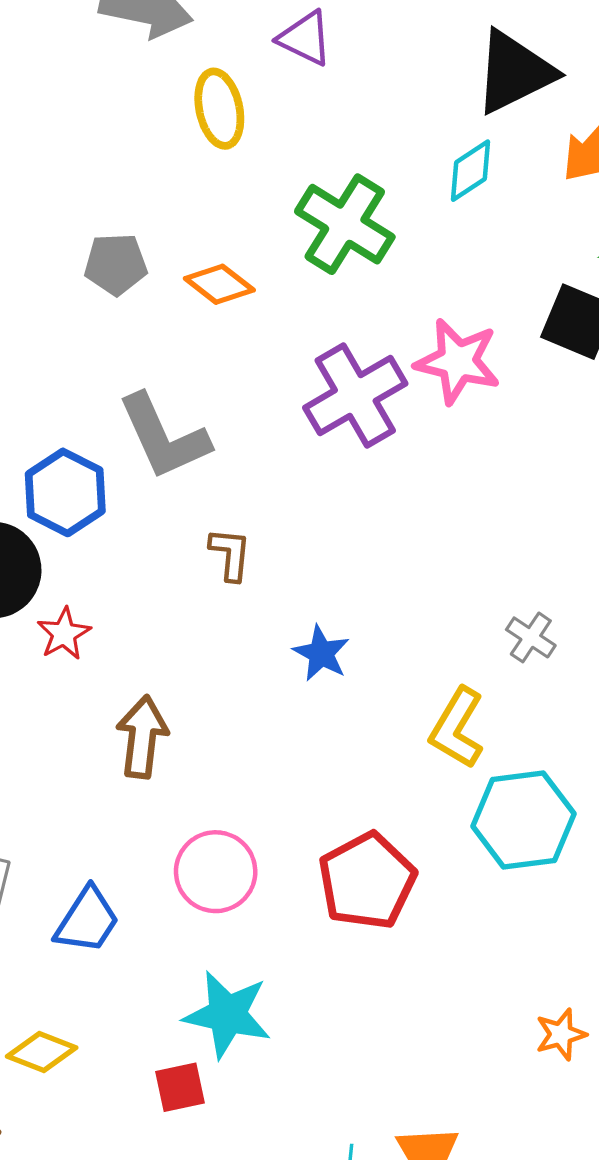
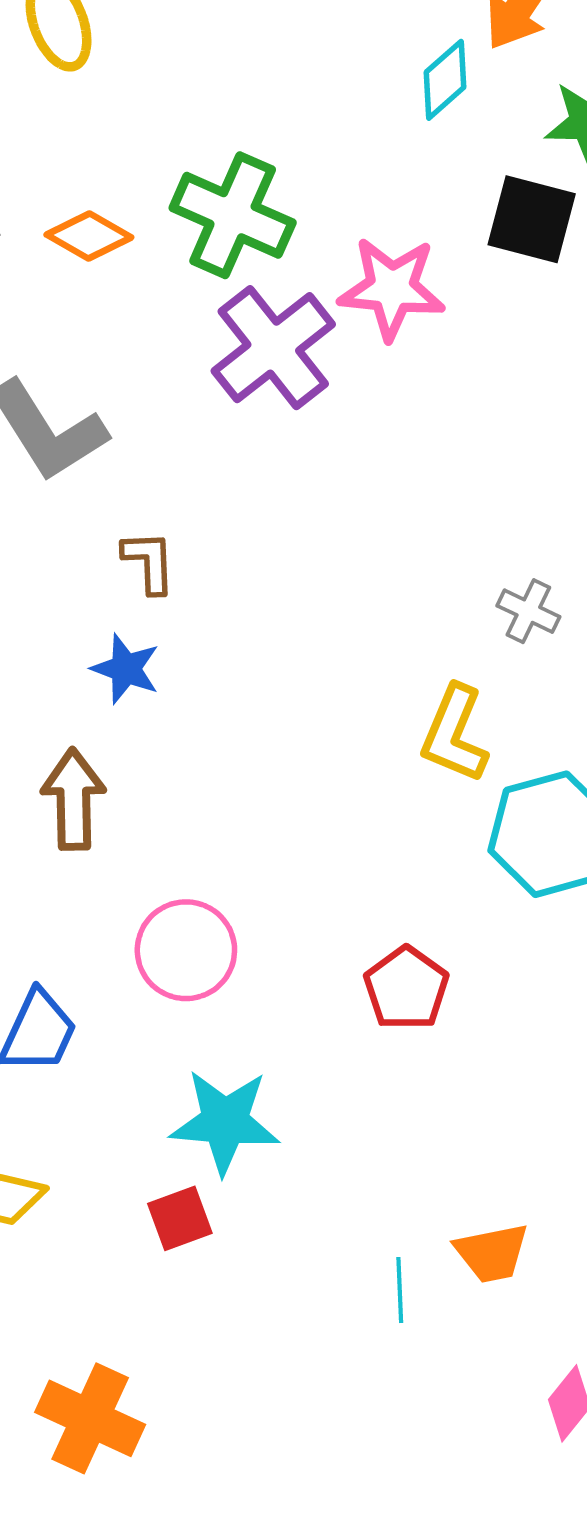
cyan diamond: (470, 171) -> (445, 80), moved
green cross: (345, 224) -> (233, 215), moved
blue star: (321, 653) -> (126, 669), moved
red pentagon: (367, 881) -> (406, 988), moved, size x0.7

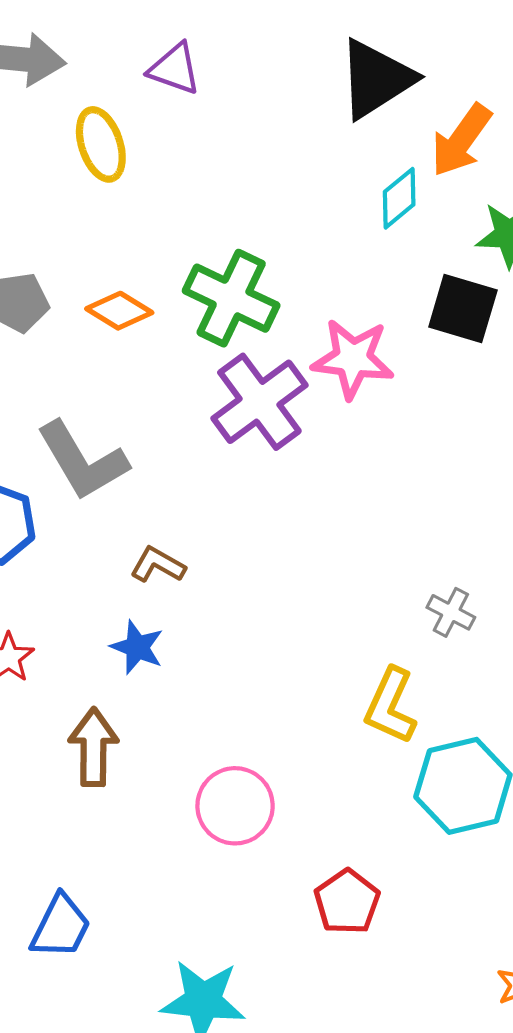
brown L-shape: (149, 562) -> (158, 565), turned -60
pink circle: (186, 950) -> (235, 806), moved

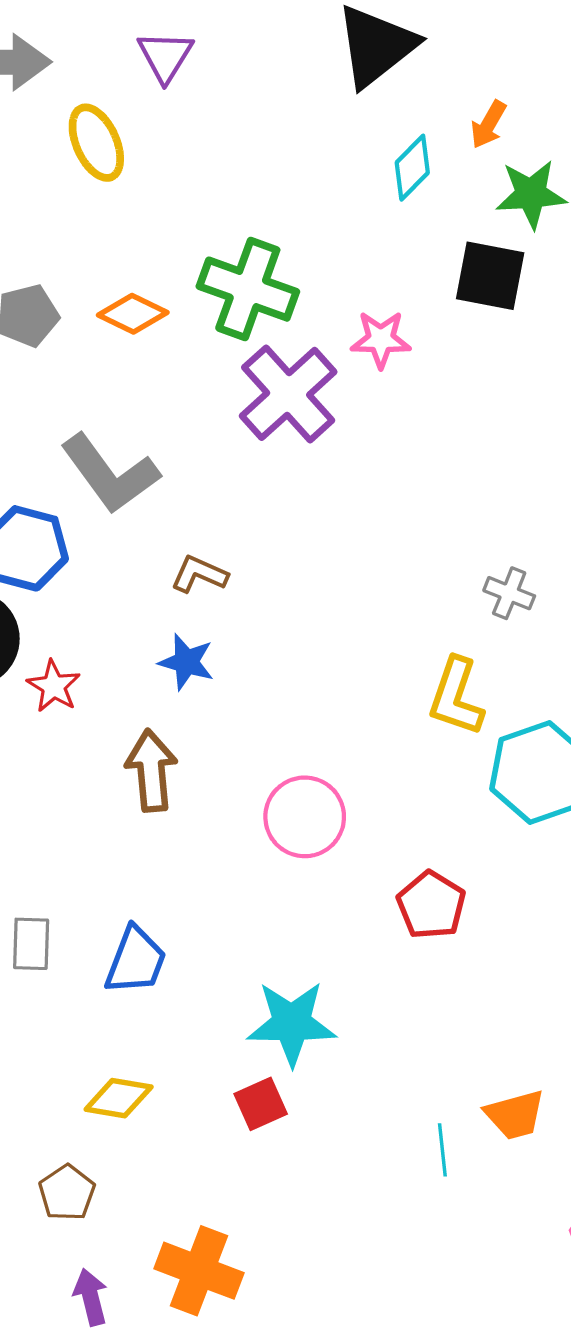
purple triangle: (175, 69) -> (165, 56), turned 48
orange arrow: (461, 140) -> (488, 125), moved, size x0.6
pink star: (353, 359) -> (381, 339), size x0.7

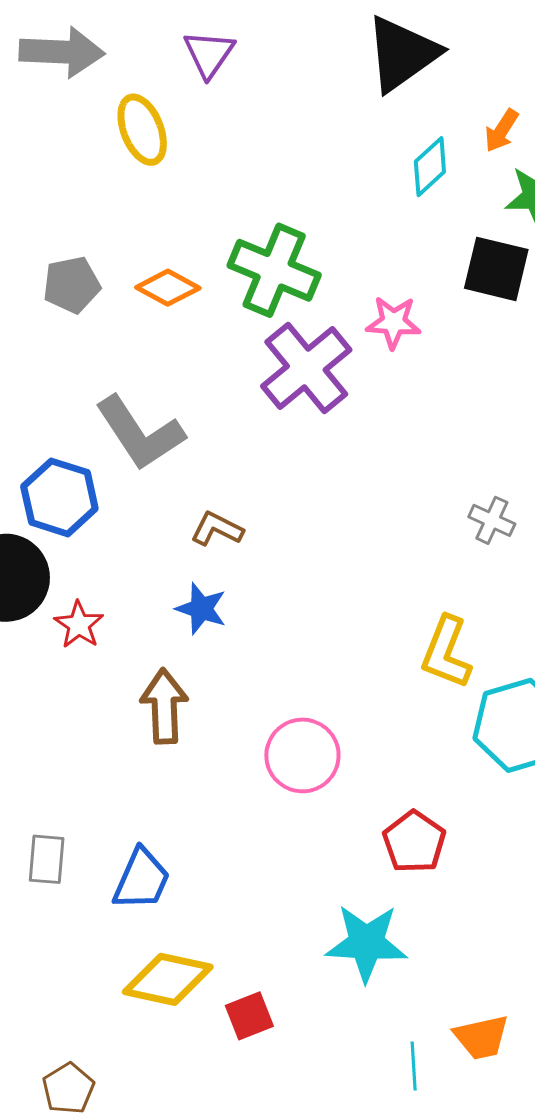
gray cross: (509, 593) -> (492, 520), moved
cyan star: (292, 1023) -> (366, 943), moved
yellow diamond: (119, 1098) -> (168, 979), moved, size x1.4

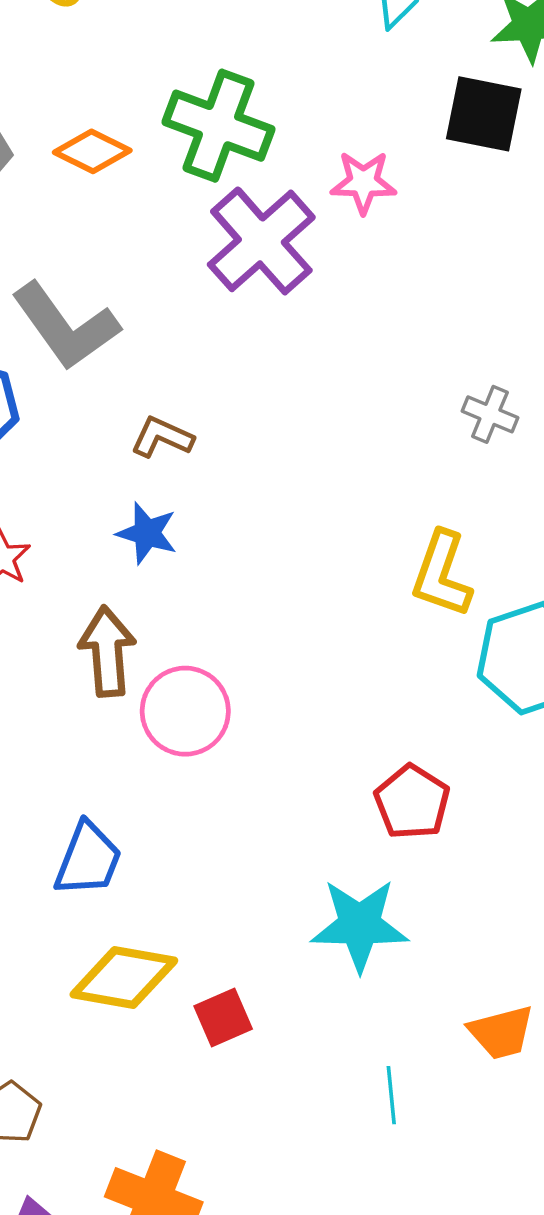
pink circle: (302, 755) -> (185, 711), moved
cyan line: (414, 1066) -> (391, 1095), moved

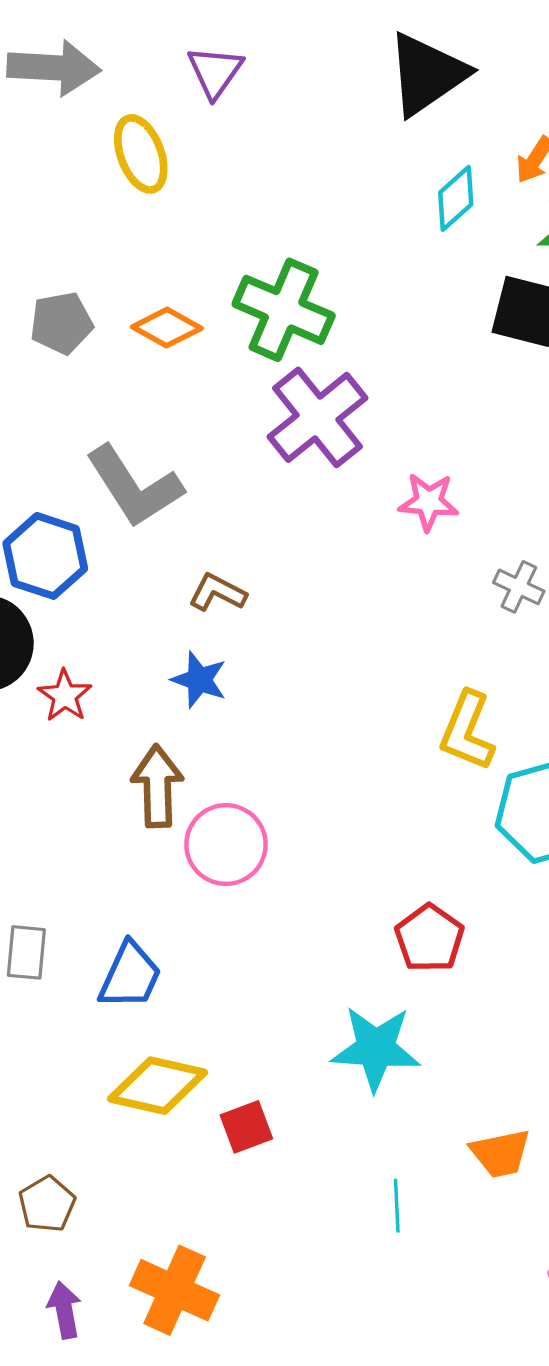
pink star: (363, 182) -> (429, 502), moved

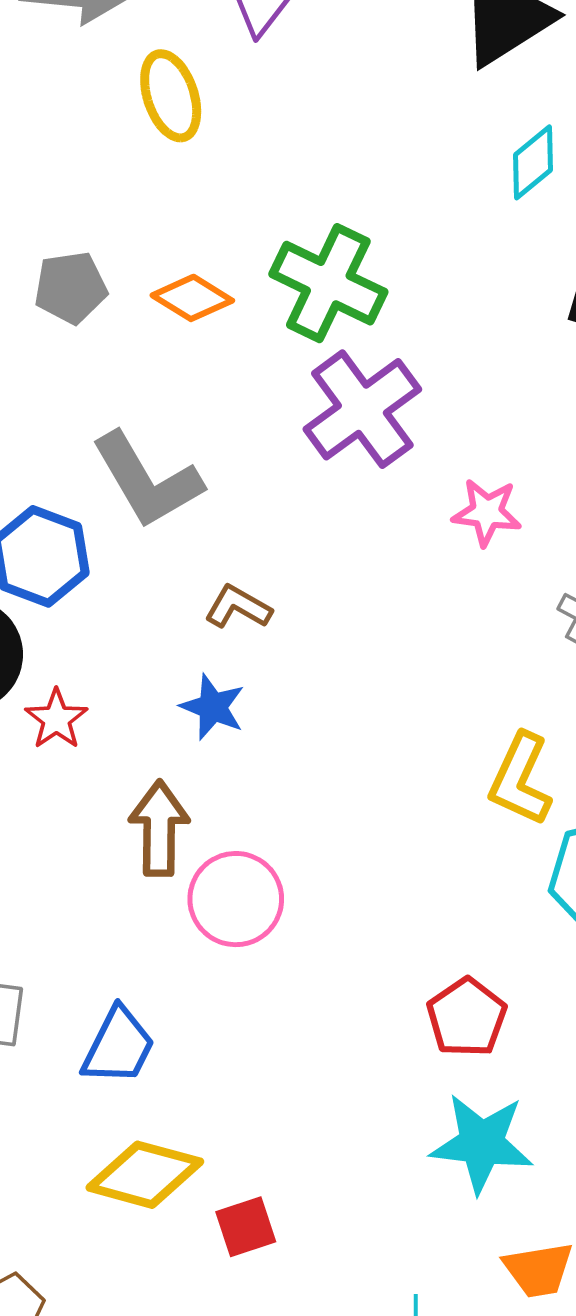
cyan star: (376, 1048) -> (482, 1143), moved

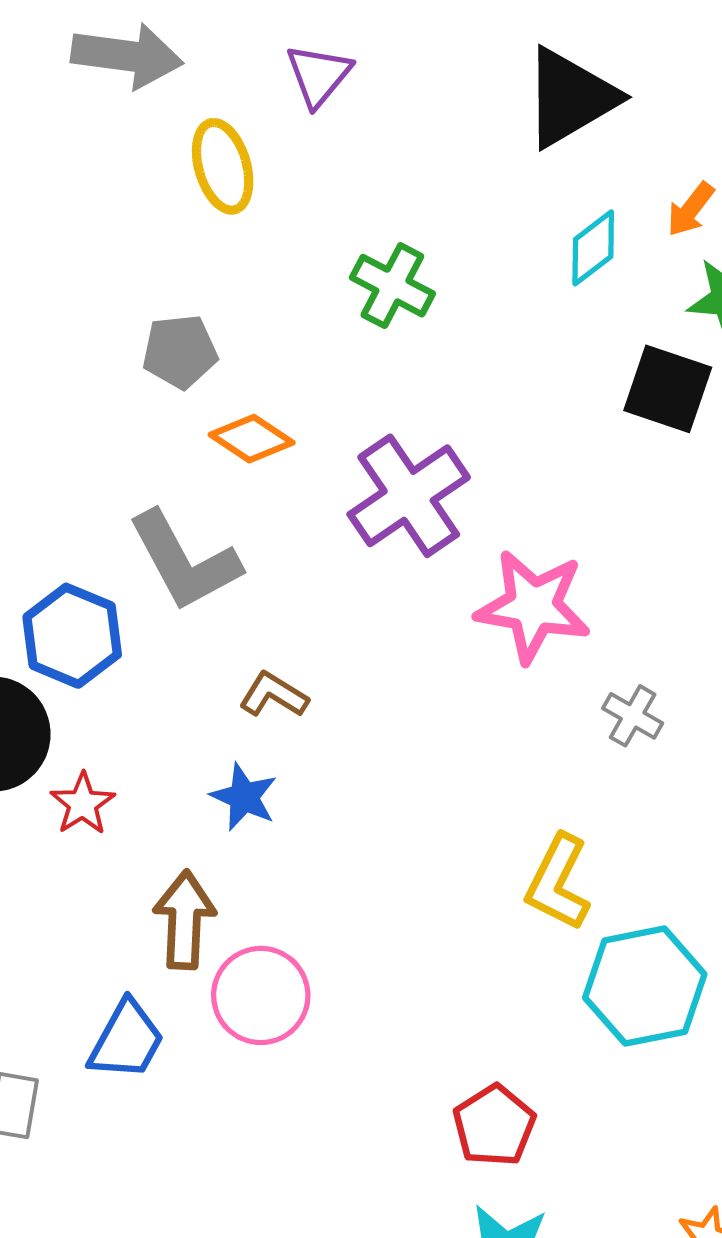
green cross: (328, 283) -> (392, 286), moved, size x0.7
gray pentagon: (71, 288) -> (180, 351), moved
orange diamond: (192, 298) -> (252, 439), moved
pink star: (487, 512) -> (533, 606), size x1.6
blue trapezoid: (118, 1046) -> (126, 1040), moved

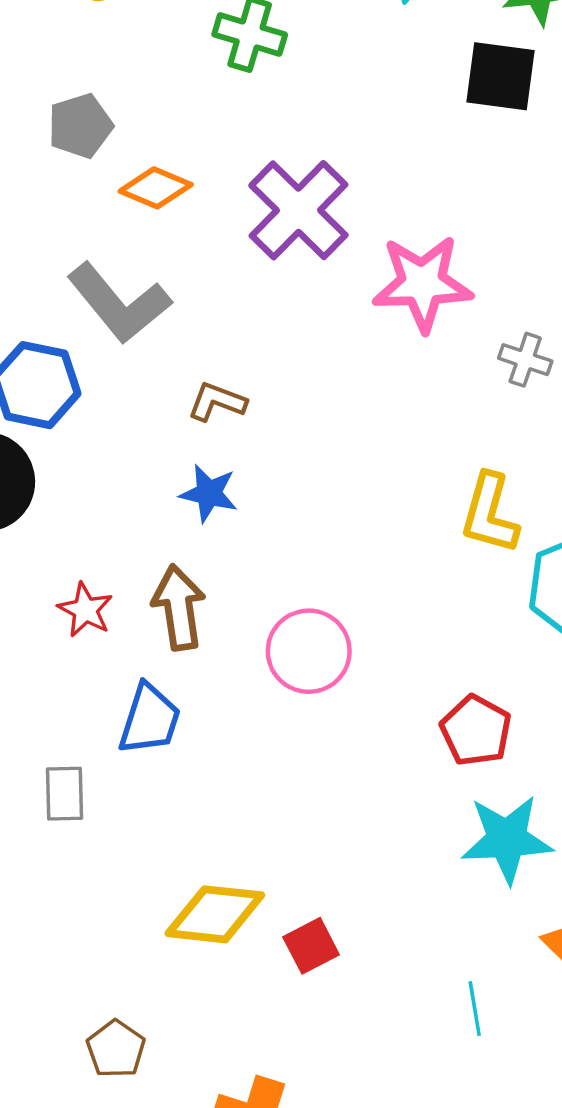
red star: (83, 804) -> (85, 610), moved
pink circle: (261, 995) -> (309, 651), moved

